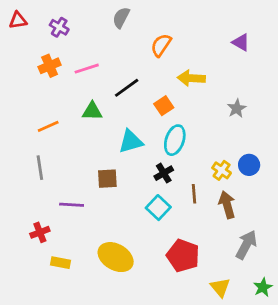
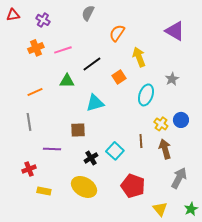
purple triangle: (241, 42) -> (175, 31), size x1.5
yellow arrow: (191, 78) -> (139, 57), turned 66
cyan ellipse: (175, 140) -> (146, 95), moved
black cross: (164, 173) -> (91, 158), moved

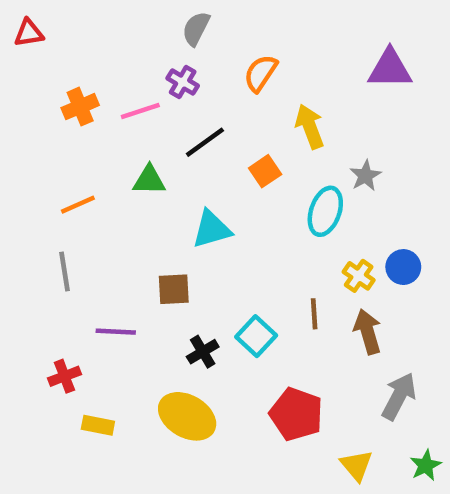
purple cross: (43, 20) -> (183, 82), moved
purple triangle: (175, 31) -> (390, 69), turned -30
gray star: (172, 79) -> (365, 176), moved

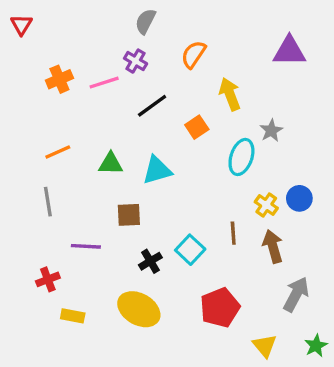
red triangle: (29, 33) -> (21, 25), turned -50
green triangle: (149, 180) -> (111, 164), moved
red pentagon: (296, 414) -> (220, 308), turned 30

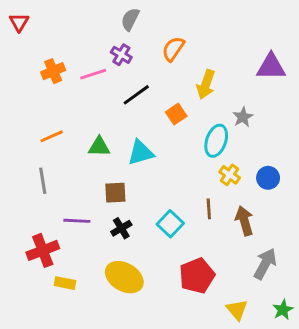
purple triangle: (289, 51) -> (271, 67), moved
yellow arrow: (230, 94) -> (206, 84), turned -140
yellow cross: (266, 205) -> (230, 175), moved
black cross: (150, 261) -> (121, 228), moved
red cross: (48, 279) -> (43, 250), size x1.5

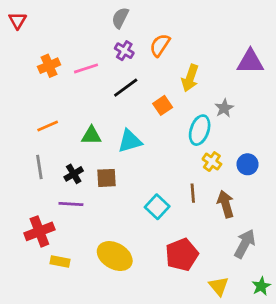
purple cross: (121, 55) -> (124, 51), moved
black cross: (121, 228) -> (74, 174), moved

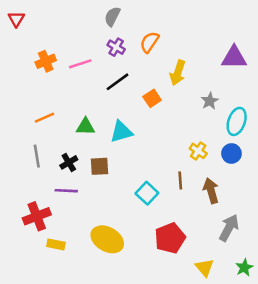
cyan ellipse: (200, 130) -> (237, 121), moved

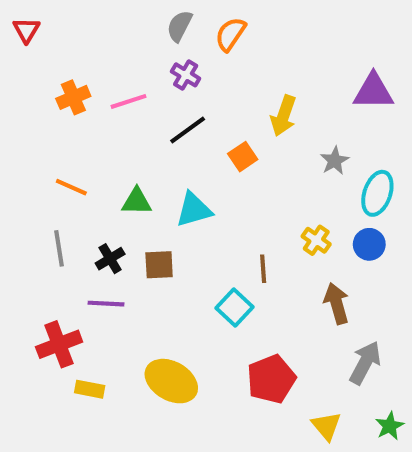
orange semicircle: (149, 42) -> (230, 34), moved
orange line: (44, 118) -> (71, 187), turned 48
brown line: (180, 180) -> (263, 269), moved

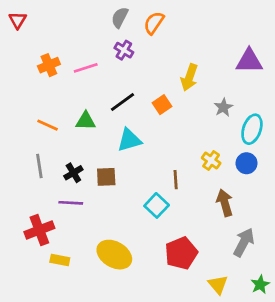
black line: (188, 130) -> (122, 102), moved
green triangle: (137, 201) -> (86, 121), moved

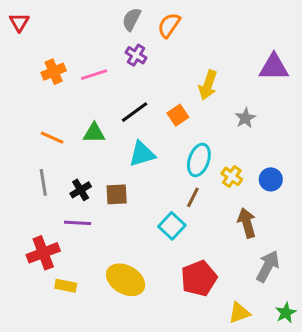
cyan ellipse: (252, 129) -> (199, 160), moved
brown line: (176, 180) -> (193, 197), turned 30
yellow triangle: (218, 285) -> (239, 313), turned 50

